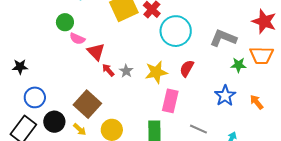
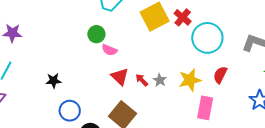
red triangle: (96, 52) -> (120, 77), moved

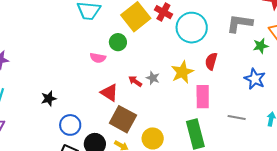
green circle: (96, 34) -> (118, 42), moved
red triangle: (120, 77) -> (109, 93), moved

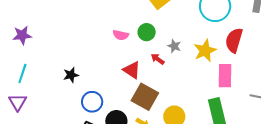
green circle: (118, 42) -> (147, 32), moved
red semicircle: (211, 61) -> (234, 40), size x1.4
gray star: (153, 78) -> (174, 46), moved

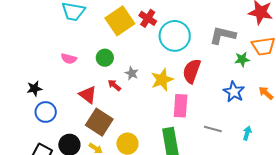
pink semicircle: (121, 35) -> (69, 59), moved
black star: (71, 75) -> (34, 89), moved
blue circle: (92, 102) -> (46, 112), moved

